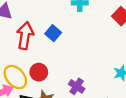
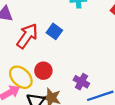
red arrow: (25, 36) -> (27, 36), turned 30

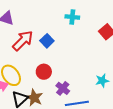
red circle: (43, 71) -> (44, 72), moved

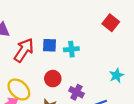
cyan cross: (72, 17) -> (71, 49), moved
blue square: (47, 41) -> (50, 45), turned -32

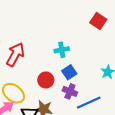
blue square: (50, 45) -> (69, 72), moved, turned -32

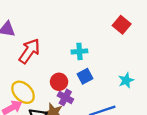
purple cross: (70, 91) -> (65, 97), moved

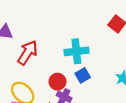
cyan cross: (79, 51) -> (76, 51), size x1.5

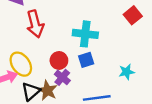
red arrow: (28, 53) -> (35, 24), turned 120

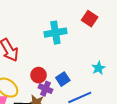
cyan cross: (85, 34) -> (55, 33), moved
blue square: (86, 60) -> (63, 79), moved

